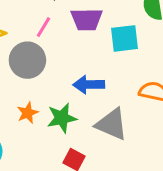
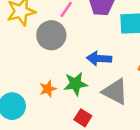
orange star: (28, 113) -> (48, 89), moved

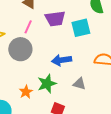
gray triangle: (115, 92) -> (79, 84), size x0.6

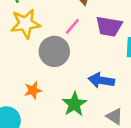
green star: (47, 84) -> (74, 104), turned -30
orange star: (26, 92) -> (33, 90), moved

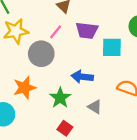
orange star: (33, 90) -> (25, 88), size x1.5

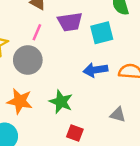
blue arrow: (82, 77) -> (95, 70), moved
orange star: (25, 88) -> (20, 101), turned -30
gray triangle: (95, 107) -> (118, 115), moved

